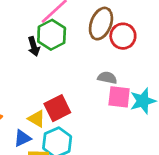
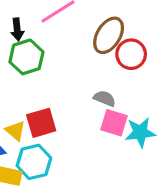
green hexagon: (52, 35) -> (26, 57), moved
black arrow: (34, 46) -> (17, 29), moved

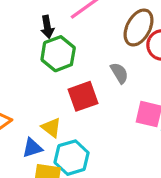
gray semicircle: (105, 98) -> (119, 73), moved, turned 40
red square: (41, 123) -> (83, 96), moved

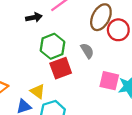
black arrow: (47, 27) -> (34, 17), turned -91
green hexagon: (58, 54) -> (53, 46), moved

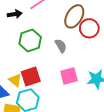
red square: (61, 68) -> (31, 77), moved
pink square: (109, 81) -> (69, 76), moved, turned -30

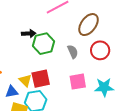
black arrow: (15, 14) -> (29, 34), moved
red circle: (89, 28) -> (100, 50), moved

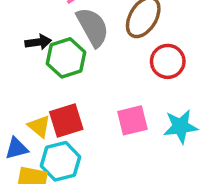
gray semicircle: (73, 52) -> (93, 27), moved, size x1.6

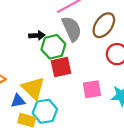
red square: (66, 121) -> (61, 67), moved
yellow triangle: (39, 126) -> (33, 88), size x1.6

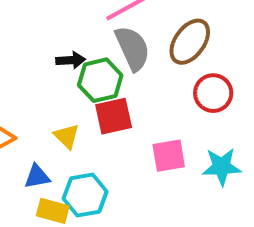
yellow triangle: (33, 88) -> (67, 136), moved, size x0.6

